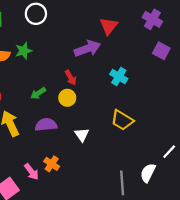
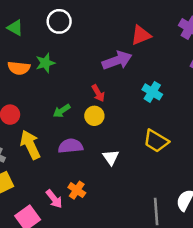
red triangle: (109, 26) -> (141, 35), turned 30

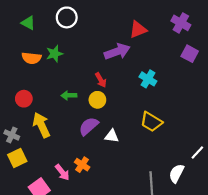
green arrow: (62, 111) -> (69, 95), turned 32
purple semicircle: (70, 146) -> (89, 126), moved, turned -35
white triangle: (111, 157) -> (112, 136), turned -48

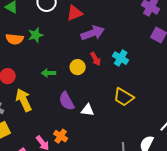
red triangle: (138, 30) -> (75, 13), moved
red arrow: (101, 80) -> (96, 59), moved
yellow circle: (97, 100) -> (78, 67), moved
purple semicircle: (89, 126) -> (67, 101), turned -78

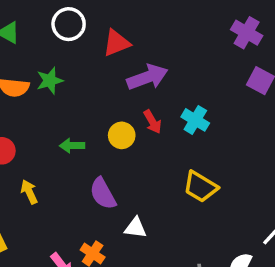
yellow arrow: (24, 100) -> (29, 192), size x0.6
white triangle: (88, 110) -> (135, 228), moved

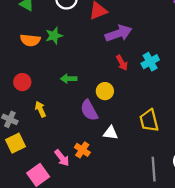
cyan cross: (195, 120) -> (150, 62), turned 30
yellow circle: (122, 135) -> (105, 91), moved
yellow trapezoid: (200, 187) -> (149, 121), moved, turned 45

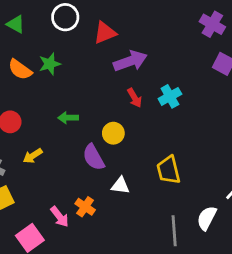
orange semicircle: (30, 40) -> (20, 70), turned 30
yellow arrow: (40, 109) -> (33, 156), turned -98

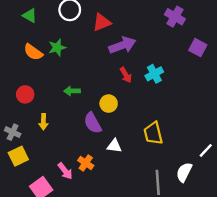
purple cross: (212, 24) -> (175, 17), moved
yellow arrow: (33, 156) -> (43, 122), turned -56

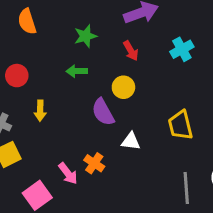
green star: (57, 48) -> (85, 36), moved
orange semicircle: (33, 52) -> (27, 21), turned 36
red arrow: (126, 75) -> (131, 51), moved

